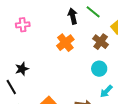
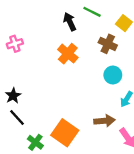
black star: (22, 69) -> (13, 96), moved

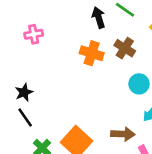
brown cross: (108, 44) -> (125, 48), moved
orange cross: (68, 54) -> (92, 53), turned -30

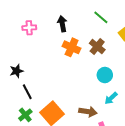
black arrow: (98, 18) -> (62, 24), moved
black line: (25, 117) -> (27, 92), moved

